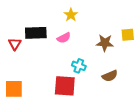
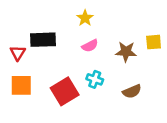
pink semicircle: (64, 38) -> (90, 46), moved
red square: (65, 86) -> (65, 91), moved, turned -35
orange square: (14, 89) -> (21, 85), moved

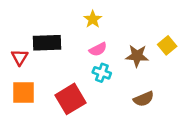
yellow square: (154, 42) -> (167, 45), turned -35
cyan cross: (95, 79) -> (102, 73), moved

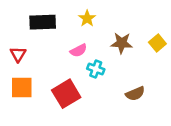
black rectangle: (47, 43) -> (43, 22), moved
pink semicircle: (98, 49) -> (78, 50), moved
brown star: (137, 56) -> (122, 43), moved

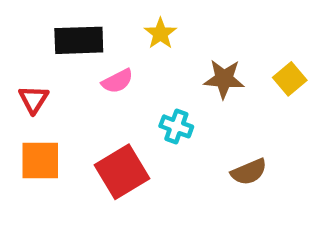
pink semicircle: (78, 50) -> (117, 81), moved

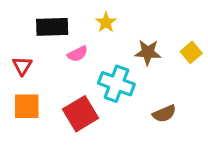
cyan cross: (176, 126) -> (116, 84), size x1.6

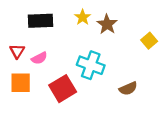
brown star: (148, 52) -> (107, 24), moved, turned 30
pink semicircle: (78, 54) -> (39, 58), moved

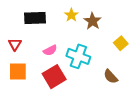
yellow square: (149, 41) -> (121, 43), moved
pink semicircle: (39, 58) -> (50, 50), moved
brown semicircle: (128, 89) -> (111, 77), turned 70

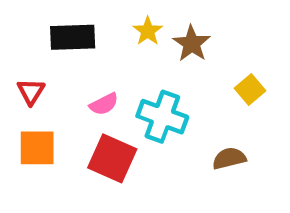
red square: (54, 77) -> (112, 158), turned -35
brown semicircle: (111, 77) -> (229, 158), turned 119

